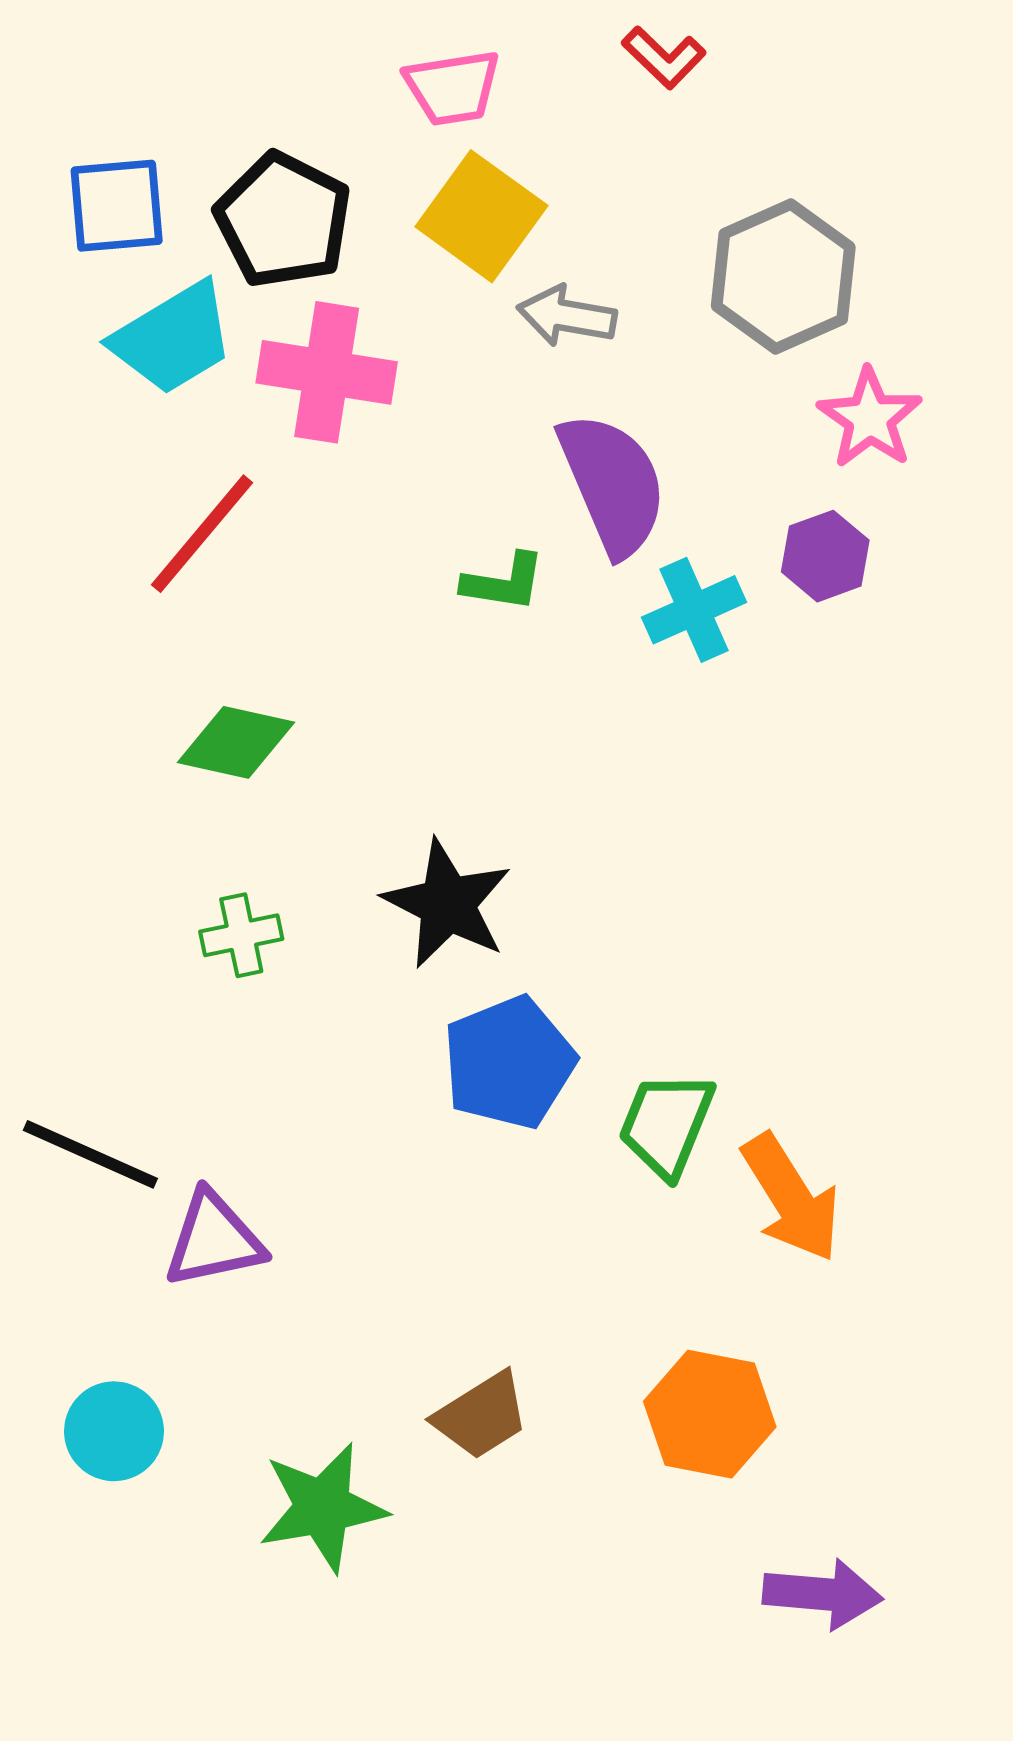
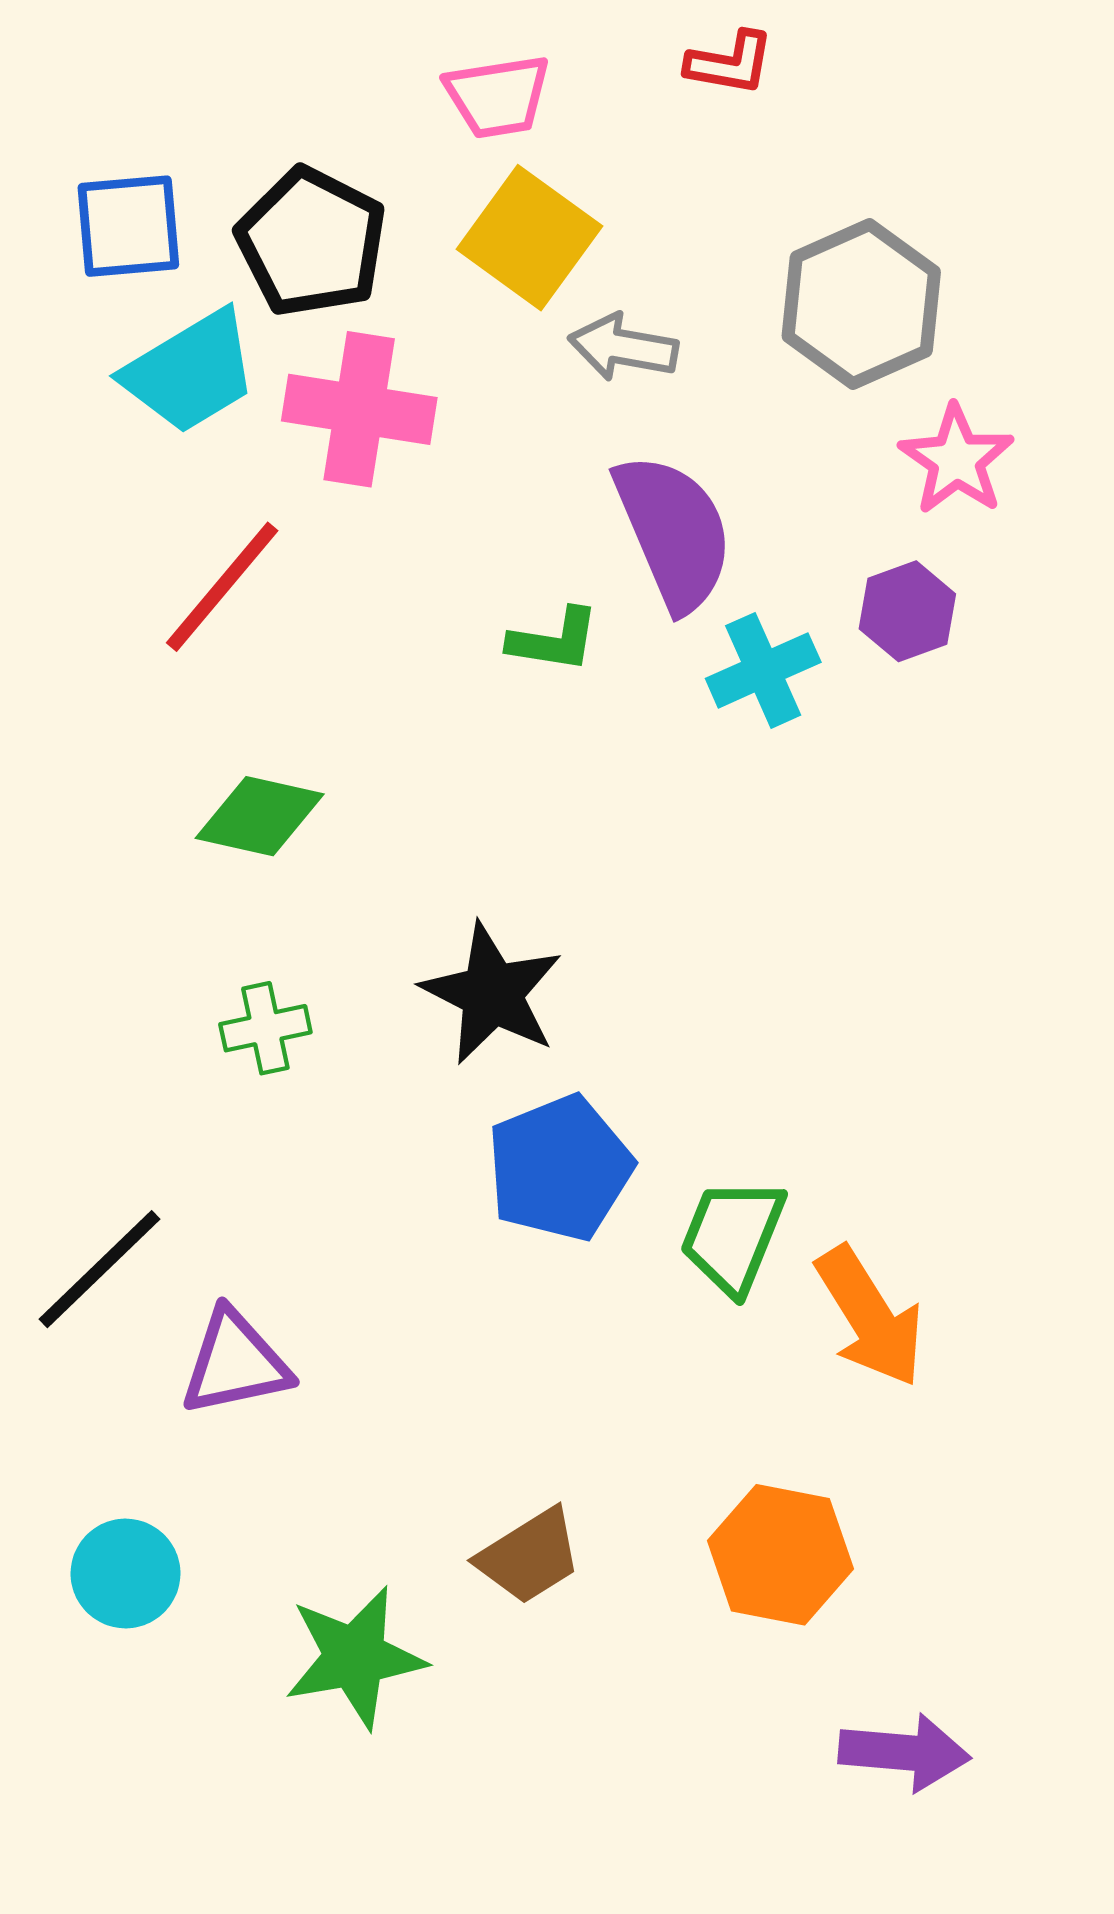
red L-shape: (664, 57) -> (730, 63), turned -34
black line: (90, 1154) -> (100, 1269), turned -68

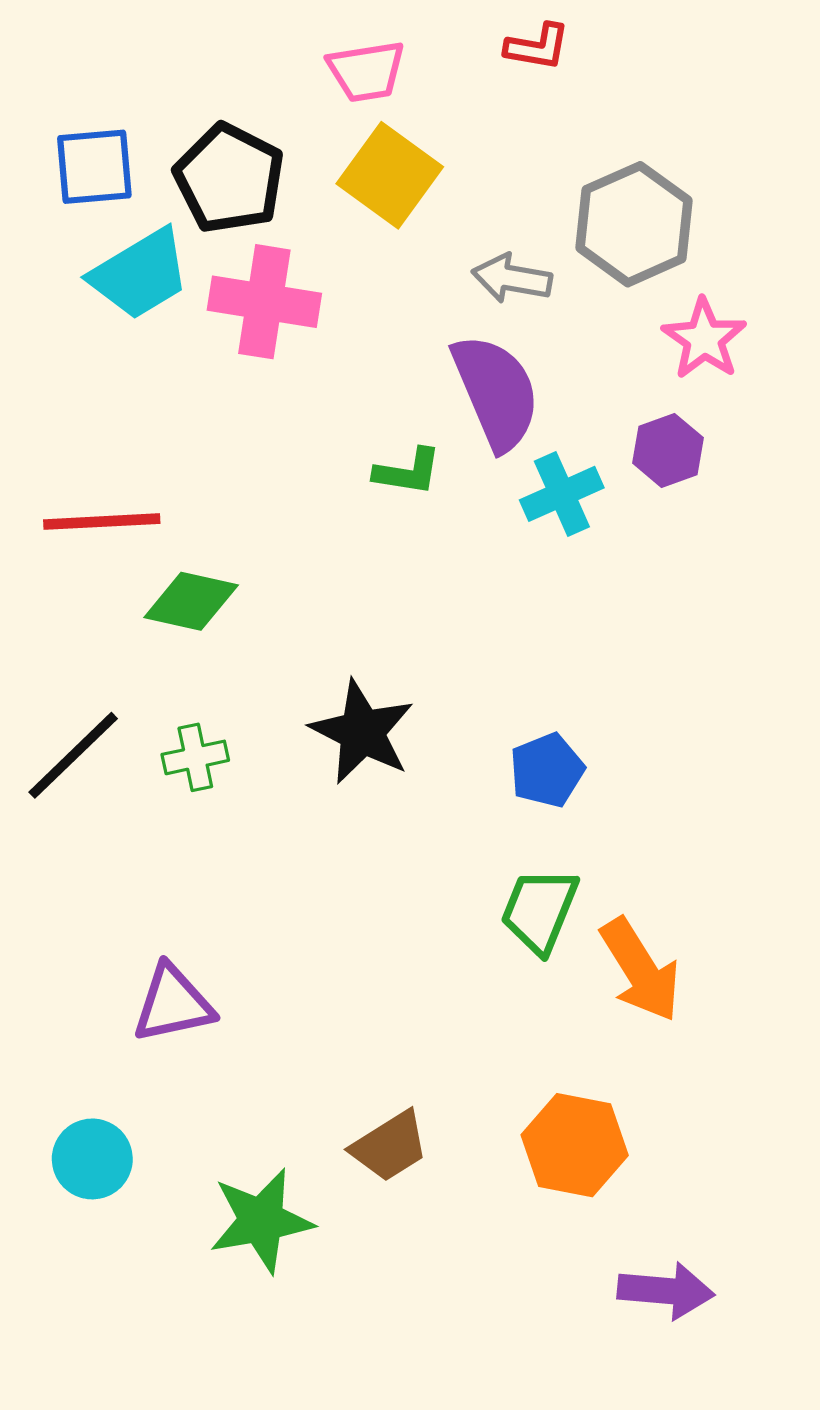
gray arrow: (623, 347) -> (512, 278), moved
red line: (222, 587) -> (102, 522), moved, turned 47
blue pentagon: (560, 1168) -> (547, 770), moved, size x0.7
black line: (100, 1269) -> (73, 755), moved

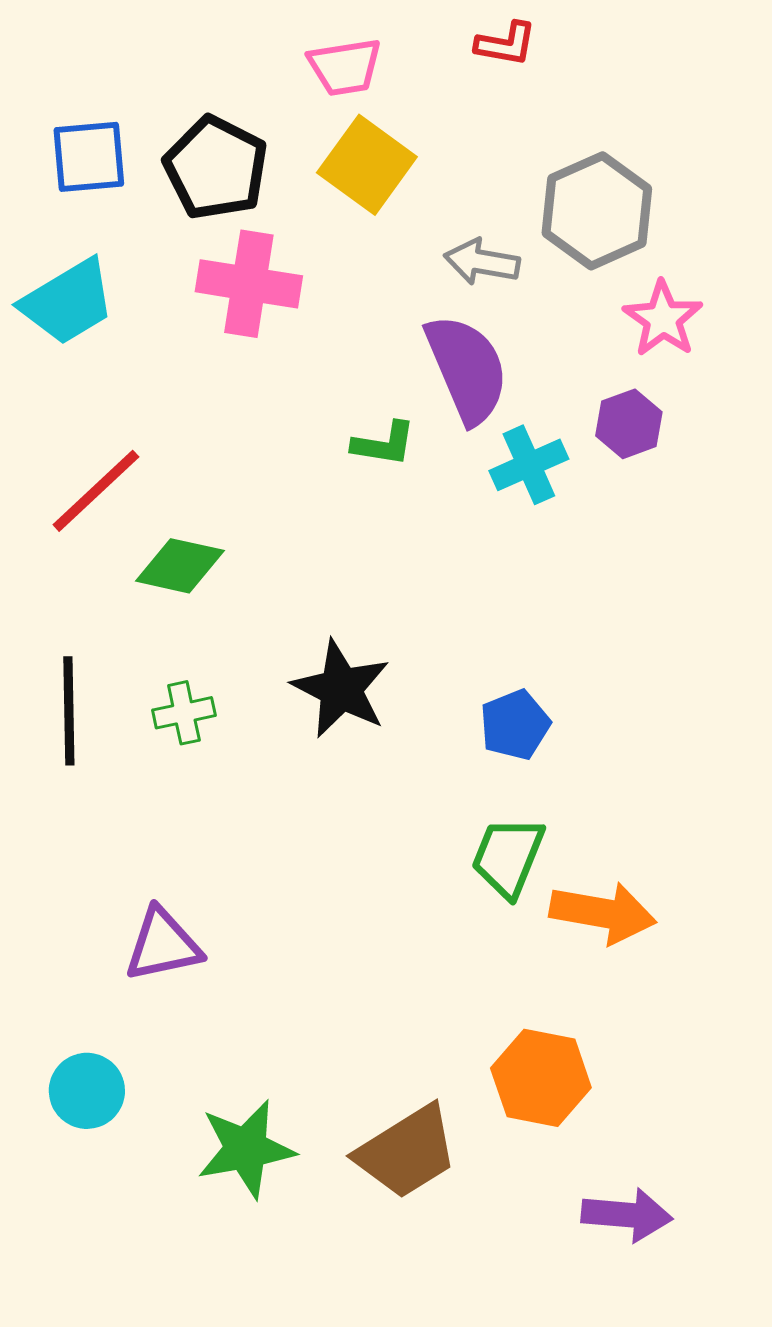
cyan trapezoid: (140, 274) -> (68, 302), moved
red line: (102, 522) -> (96, 491), turned -40
black line: (73, 755) -> (69, 711), turned -47
orange arrow: (640, 970) -> (603, 913), turned -48
brown trapezoid: (390, 1146) -> (407, 1152), moved, size x1.4

